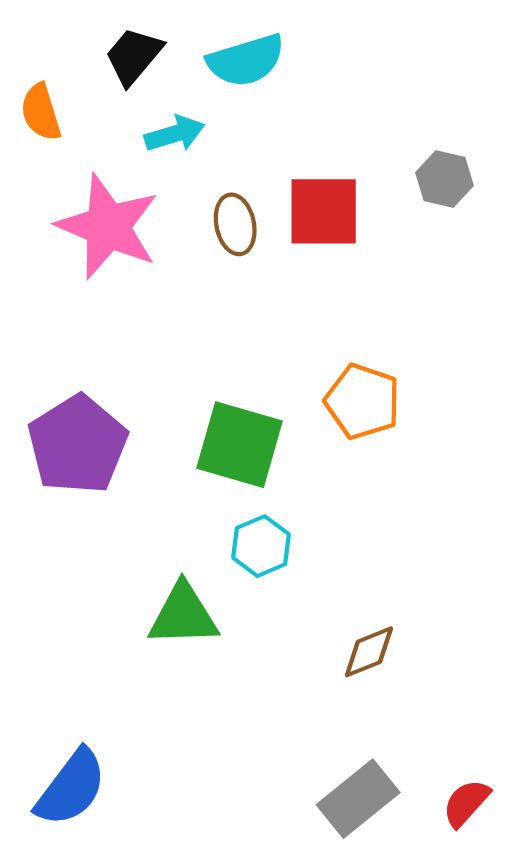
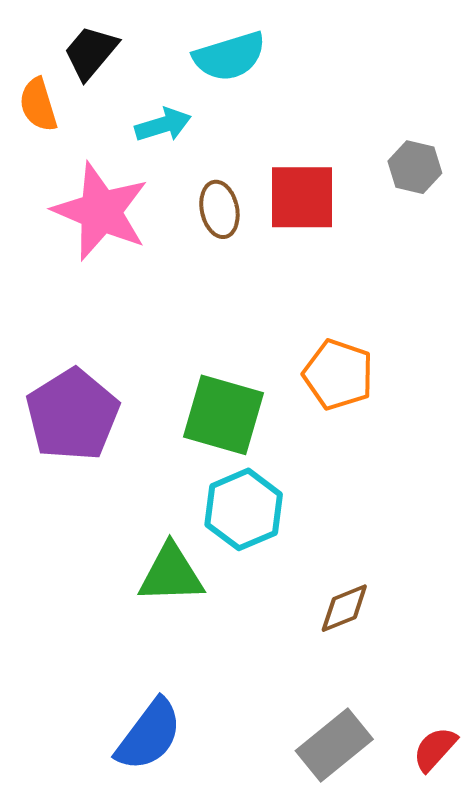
black trapezoid: (134, 56) -> (91, 52), moved
cyan hexagon: (261, 546) -> (244, 509), size x1.4
blue semicircle: (71, 788) -> (149, 735), moved

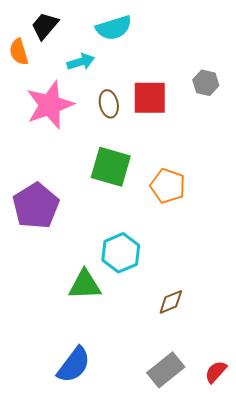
pink star: (101, 211) -> (50, 105), turned 30
green square: (224, 415) -> (111, 167), moved

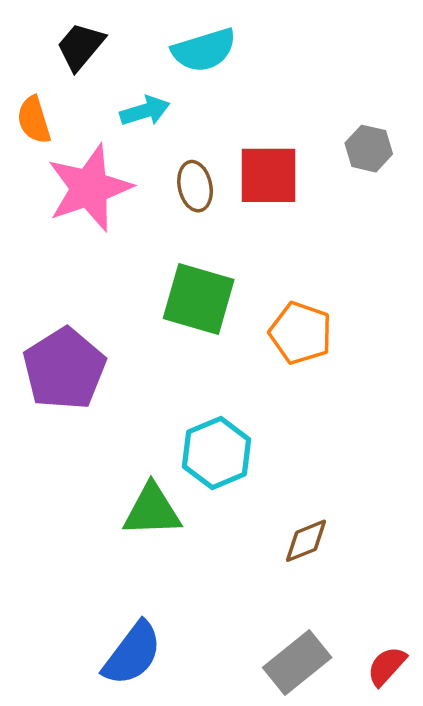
orange semicircle: (19, 52) -> (34, 120), moved

